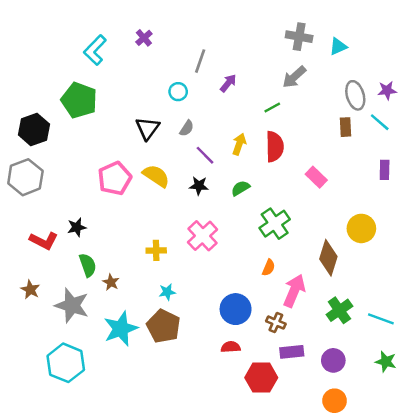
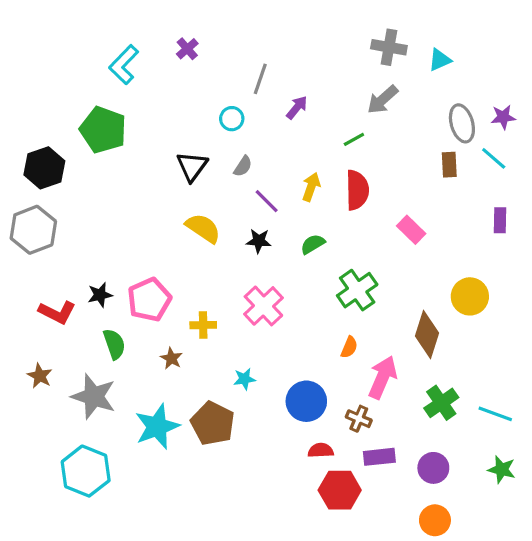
pink pentagon: (115, 178) -> (149, 300), moved
brown star: (111, 282) -> (171, 358), moved
cyan star: (167, 292) -> (244, 379), moved
red semicircle: (231, 347) -> (321, 450), moved

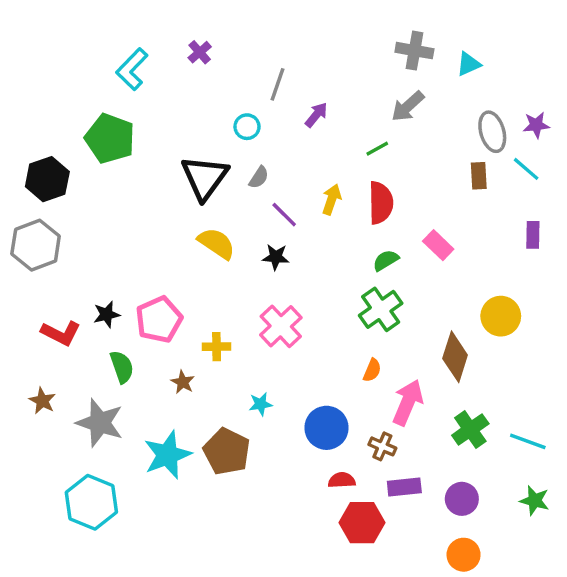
black triangle: (192, 166) -> (205, 177), size x1.4
green semicircle: (313, 244) -> (386, 260), moved

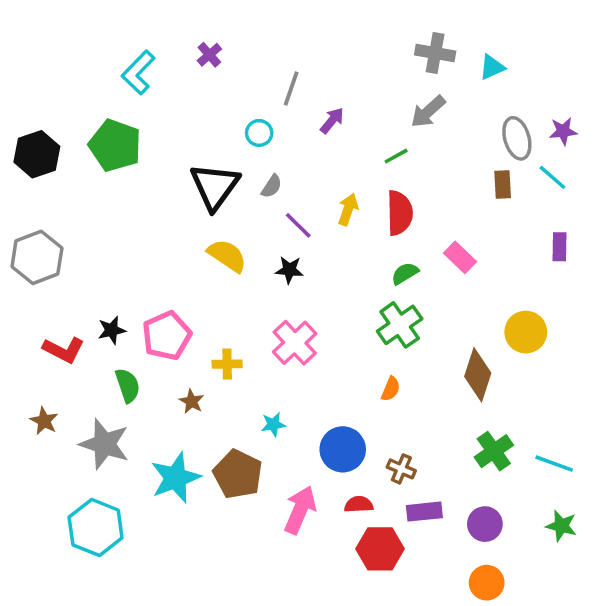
black hexagon: (47, 179) -> (37, 154), moved
pink arrow: (408, 402) -> (300, 510), moved

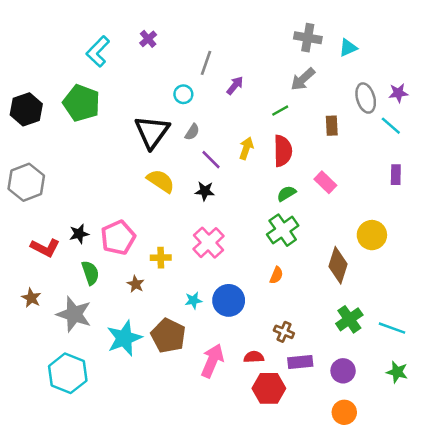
brown rectangle: (503, 185) -> (332, 126), moved
blue circle: (343, 449) -> (229, 300), moved

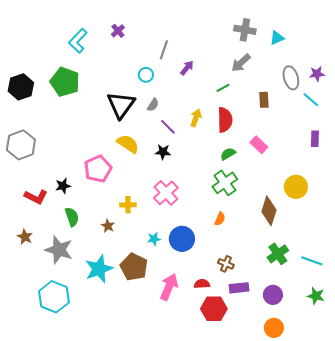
pink pentagon: (118, 238) -> (98, 169), moved

